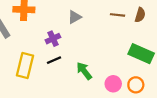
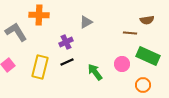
brown line: (118, 15) -> (130, 33), moved
brown semicircle: (140, 15) -> (147, 20), turned 64
pink circle: (113, 84) -> (122, 64), moved

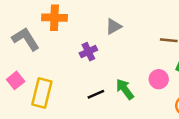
black line: (67, 62) -> (96, 94), moved
yellow rectangle: (40, 67) -> (42, 93), moved

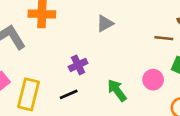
purple cross: (88, 52) -> (78, 65), moved
black line: (96, 94) -> (69, 94), moved

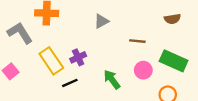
brown line: (164, 38) -> (137, 41), moved
yellow rectangle: (29, 94) -> (51, 61), moved, turned -48

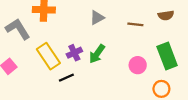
brown line: (137, 41) -> (135, 24), moved
green rectangle: (174, 61) -> (167, 56), turned 45
green arrow: (112, 79) -> (97, 54), moved, turned -108

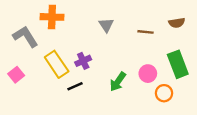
gray triangle: (97, 18) -> (106, 25), turned -35
green arrow: (97, 54) -> (118, 82), moved
orange circle: (161, 89) -> (164, 93), moved

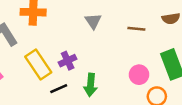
green arrow: (118, 82) -> (91, 85), moved, turned -30

